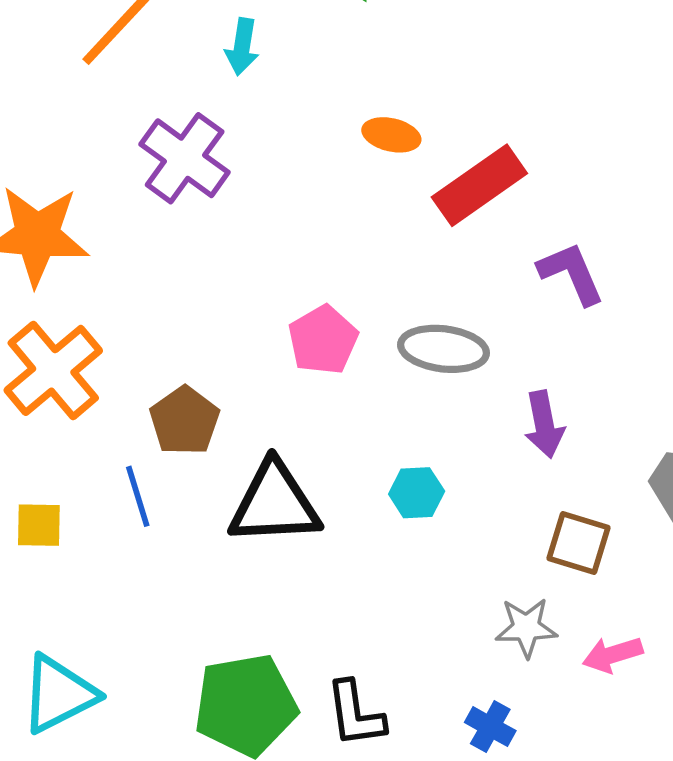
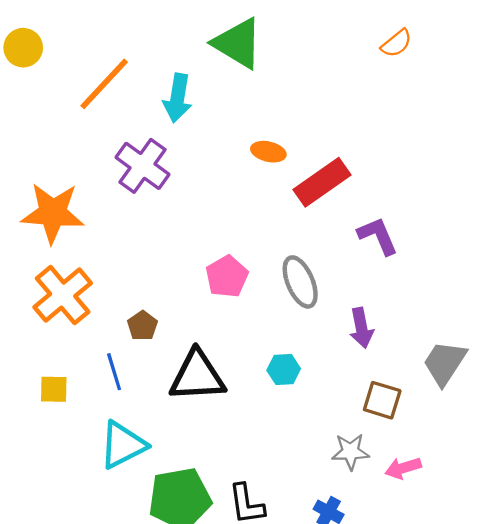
cyan arrow: (242, 47) -> (178, 98), size x1.4
gray ellipse: (444, 349) -> (300, 282), turned 60
brown pentagon: (185, 421) -> (142, 326), size x0.7
cyan triangle: (59, 694) -> (123, 445), moved

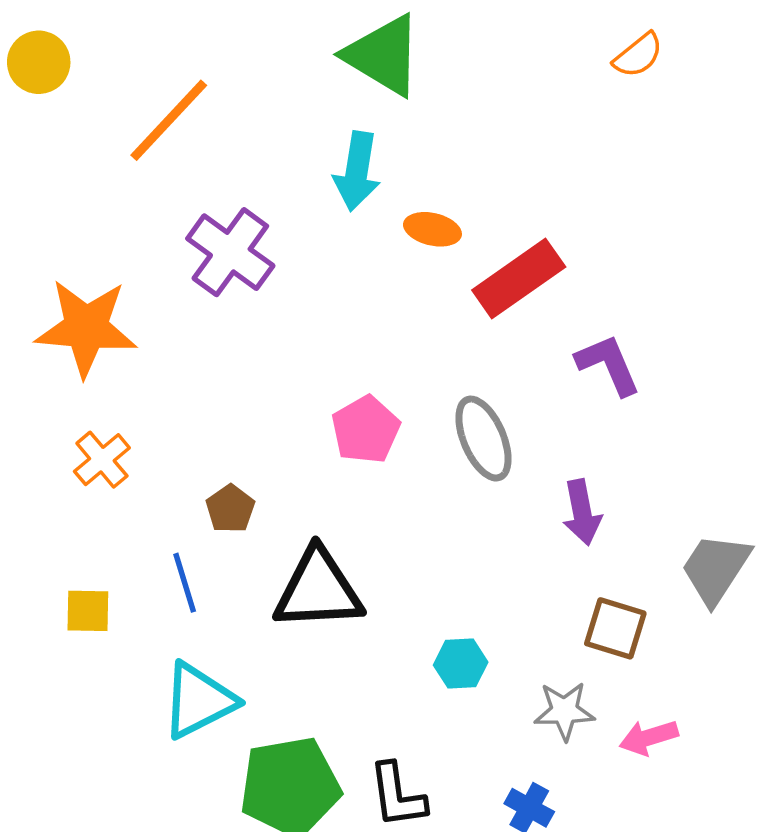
cyan arrow: (178, 98) -> (357, 171), moved
orange cross: (63, 295) -> (102, 460), size x0.6
cyan hexagon: (284, 369) -> (461, 664), moved

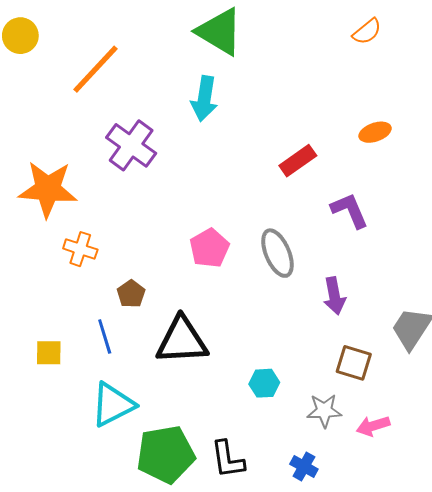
orange ellipse: (432, 229) -> (375, 132), moved, turned -32
red rectangle: (519, 279) -> (298, 161), size x0.7
orange cross: (102, 460) -> (80, 249), moved, turned -32

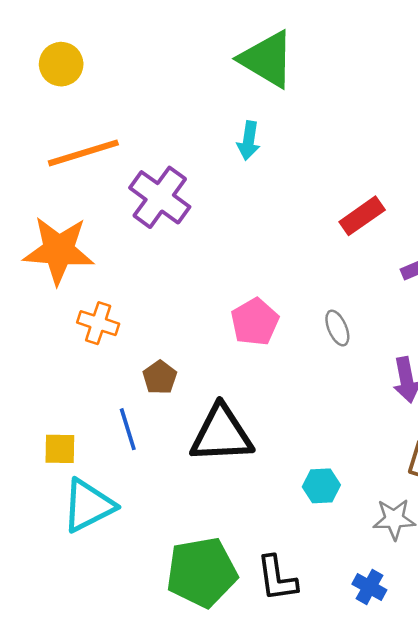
yellow circle: (20, 36) -> (61, 64), moved
orange line: (96, 69) -> (83, 153), moved, turned 30
cyan arrow: (204, 99) -> (249, 141), size x0.7
gray ellipse: (277, 253) -> (337, 328), size x0.6
cyan triangle: (113, 405) -> (88, 506), moved

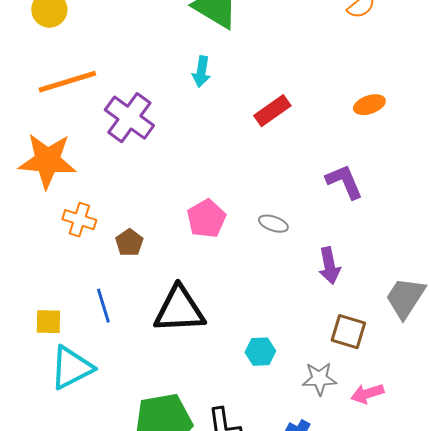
red rectangle: (362, 216) -> (272, 111), moved
gray ellipse: (337, 328) -> (273, 224), turned -48
brown pentagon: (160, 377) -> (129, 243), moved

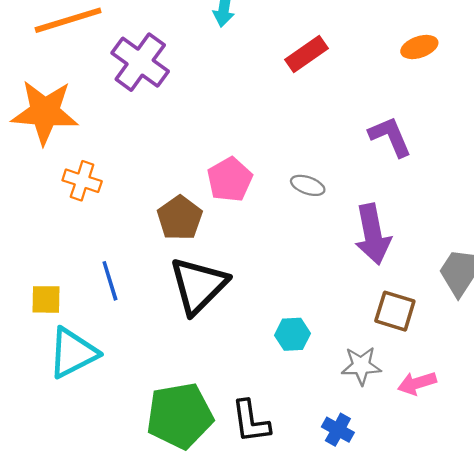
brown pentagon: (129, 243) -> (180, 218), moved, size x1.4
purple arrow: (329, 266) -> (373, 234), size x1.4
black triangle: (179, 310) -> (198, 285), turned -42

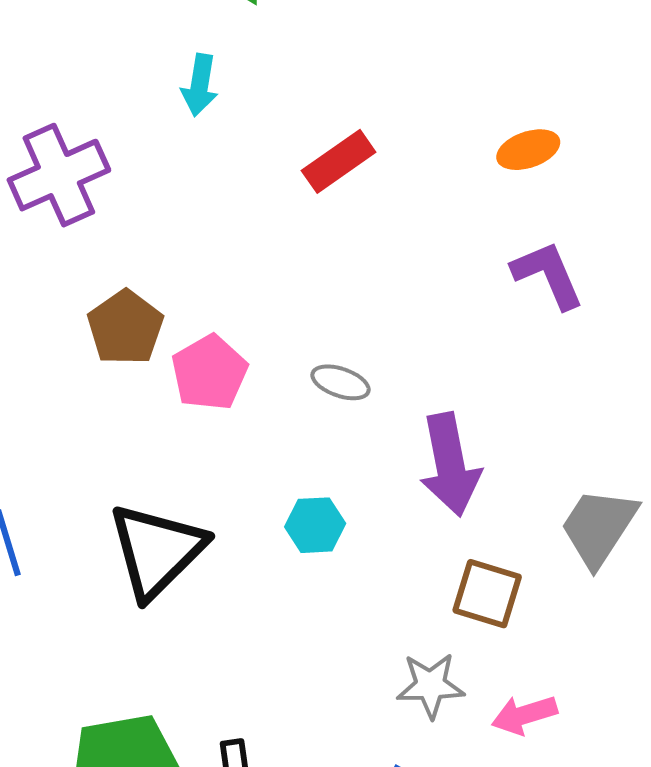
purple cross: (140, 62) -> (59, 175), turned 30
purple L-shape: (390, 137) -> (548, 275), moved
brown pentagon: (180, 218) -> (125, 328), moved
cyan hexagon: (293, 334) -> (315, 525), moved

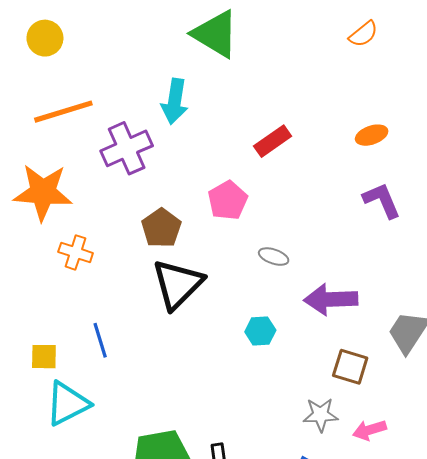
cyan arrow: (200, 85) -> (175, 101), moved, size x1.4
pink pentagon: (209, 373) -> (228, 200), moved
purple arrow: (450, 465) -> (331, 299), turned 99
black triangle: (157, 551) -> (178, 284), moved

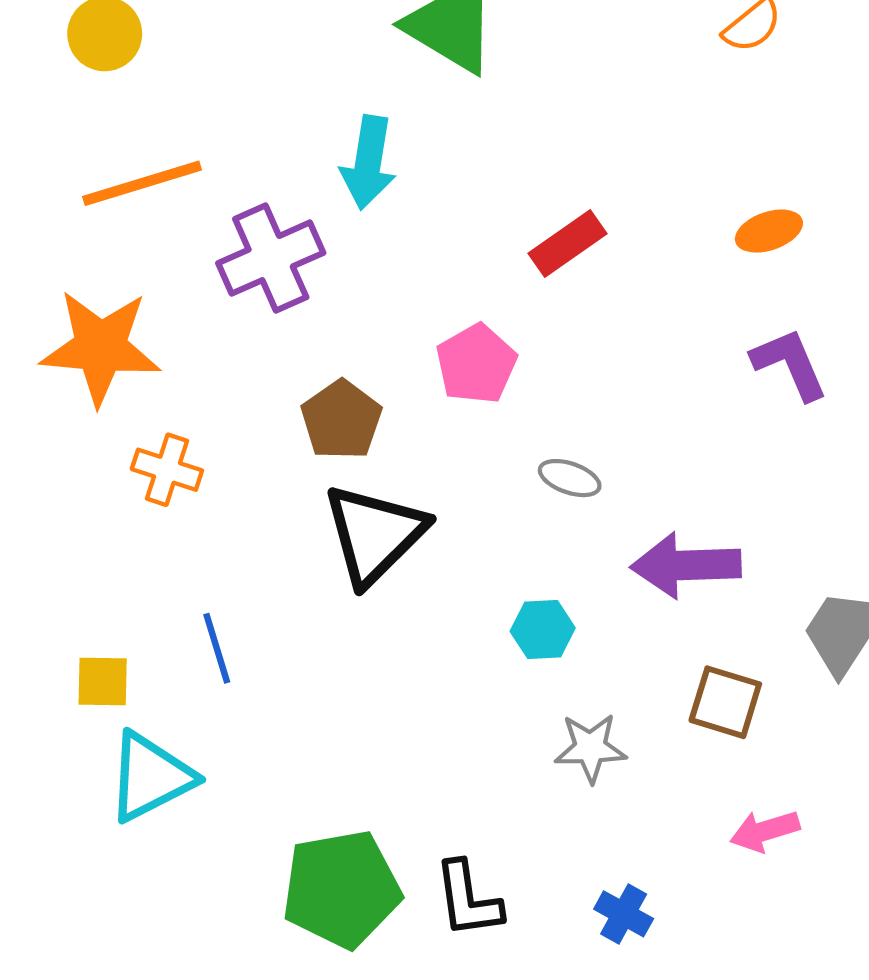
gray star: (321, 415) -> (590, 748), moved

